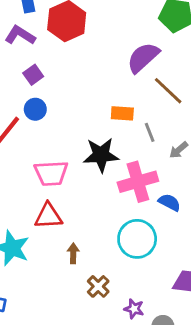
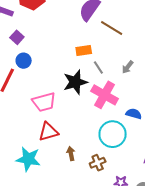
gray line: (150, 132) -> (98, 67), moved
pink cross: (138, 182) -> (105, 95), turned -32
blue semicircle: (169, 202) -> (134, 114), moved
brown cross: (98, 286) -> (98, 163), moved, turned 35

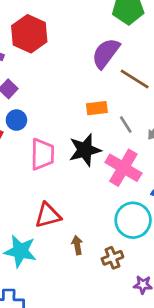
gray line: (98, 67) -> (126, 124), moved
pink trapezoid: (44, 102) -> (42, 154), moved, turned -75

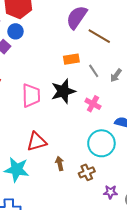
blue circle: (16, 120) -> (16, 31), moved
pink cross: (123, 168) -> (93, 104), size x0.6

